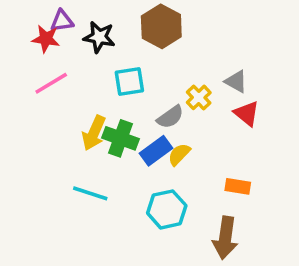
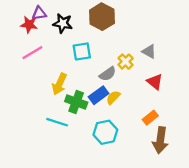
red triangle: (247, 113) -> (155, 82), moved
green cross: (120, 138) -> (76, 102), moved
orange rectangle: (238, 186) -> (150, 118), turned -48
brown arrow: (225, 238) -> (160, 140), moved

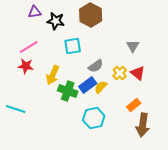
red star: (29, 25) -> (26, 66), moved
gray triangle: (149, 51) -> (133, 46), turned 32
yellow cross: (126, 62) -> (120, 73), moved
cyan line: (57, 122) -> (16, 109), moved

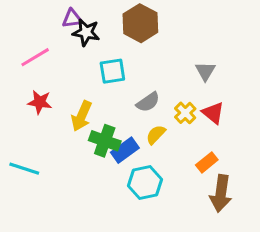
purple triangle: (35, 12) -> (72, 19), moved
pink line: (29, 47) -> (35, 57), moved
blue rectangle: (88, 85) -> (125, 150), moved

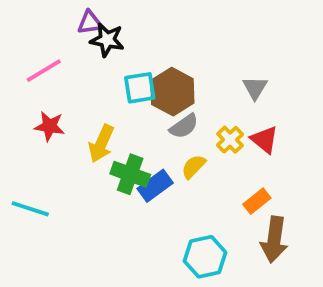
brown hexagon: (140, 23) -> (172, 92), moved
cyan hexagon: (145, 183) -> (205, 257), moved

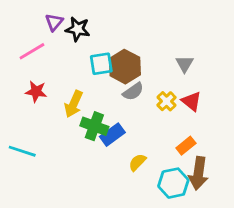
purple triangle: (90, 23) -> (54, 22), moved, turned -42
yellow semicircle: (194, 167) -> (137, 162), moved
cyan hexagon: (205, 257) -> (173, 183), moved

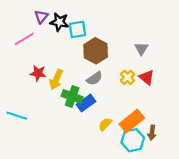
cyan square: (101, 64) -> (77, 29), moved
red star: (36, 92) -> (38, 73), moved
gray semicircle: (133, 92) -> (94, 78), moved
orange rectangle: (186, 146) -> (132, 121), moved, size x1.6
brown arrow: (198, 173) -> (152, 133), size x0.6

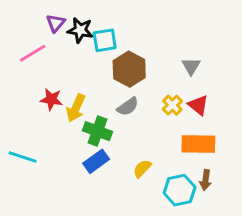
blue rectangle: (86, 103) -> (96, 161), moved
orange rectangle: (132, 121) -> (198, 144), moved, turned 40

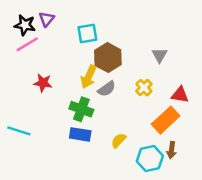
black star: (80, 30) -> (25, 25), moved
red triangle: (198, 105) -> (180, 95), moved, turned -30
yellow arrow: (76, 108) -> (89, 77), moved
orange rectangle: (198, 144) -> (166, 120), turned -44
blue rectangle: (96, 161) -> (80, 134), turned 45

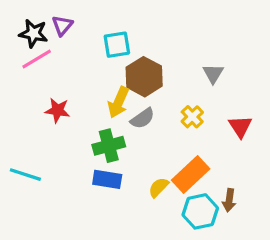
red triangle: (180, 95) -> (240, 126), turned 48
green cross: (81, 109) -> (109, 146), turned -35
orange rectangle: (166, 120) -> (191, 175), moved

